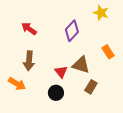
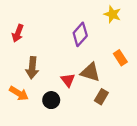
red arrow: (29, 29) -> (18, 33), moved, turned -105
black circle: (56, 93) -> (51, 100), moved

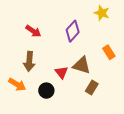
red arrow: (18, 33) -> (33, 31), moved, turned -77

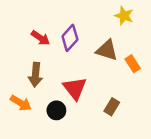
purple diamond: (73, 31) -> (70, 38), moved
brown triangle: (82, 65) -> (107, 50), moved
red triangle: (61, 72) -> (75, 88), size x1.5

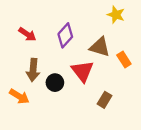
red arrow: (40, 38) -> (27, 34), moved
red triangle: (75, 88) -> (83, 71), moved
black circle: (56, 110) -> (55, 83), moved

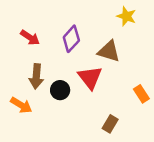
orange rectangle: (124, 60) -> (141, 94), moved
brown rectangle: (104, 100) -> (110, 124), moved

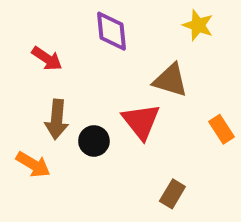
purple diamond: (71, 39) -> (112, 31), moved, turned -48
orange rectangle: (141, 94) -> (221, 129), moved

